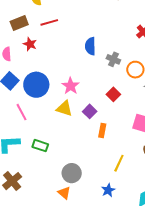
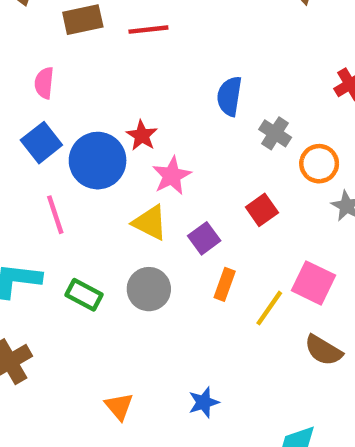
red star: (30, 44) -> (142, 135), moved
yellow line: (119, 163) -> (269, 308), moved
gray circle: (72, 173) -> (149, 289), moved
blue star: (108, 190) -> (204, 402), moved

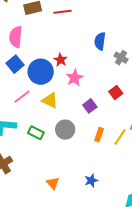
pink semicircle: (44, 83) -> (16, 37), size x1.5
pink line: (55, 215) -> (22, 97), turned 72
yellow triangle: (150, 223) -> (50, 100), moved
orange rectangle: (225, 284) -> (99, 135), moved

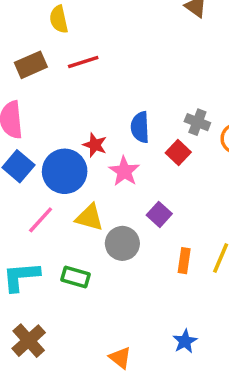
blue semicircle: (100, 41) -> (140, 127), moved
red square: (116, 93) -> (178, 152), moved
gray circle: (65, 130) -> (122, 243), moved

